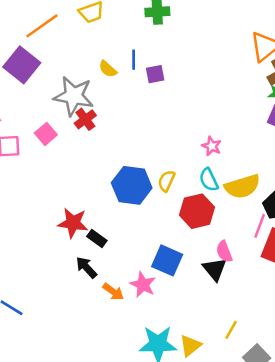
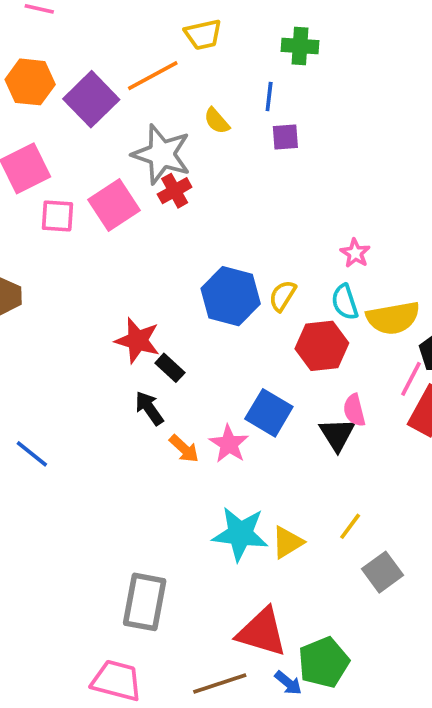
orange line: (42, 26) -> (153, 76), moved
blue line: (134, 60) -> (269, 97), moved
pink square: (46, 134) -> (114, 205), size x1.5

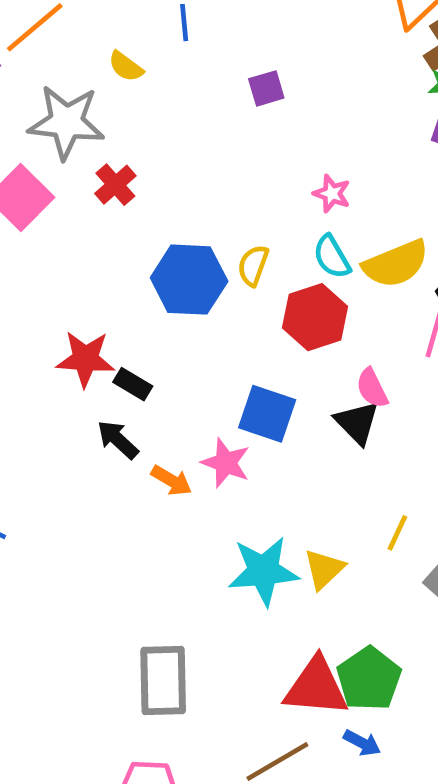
purple square: (285, 137) -> (266, 88), moved
red cross: (175, 191) -> (115, 185), moved
green pentagon: (324, 662) -> (369, 679), moved

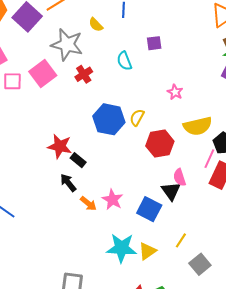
cyan semicircle: (332, 257) -> (124, 61), moved
blue square: (267, 414) -> (149, 209), moved

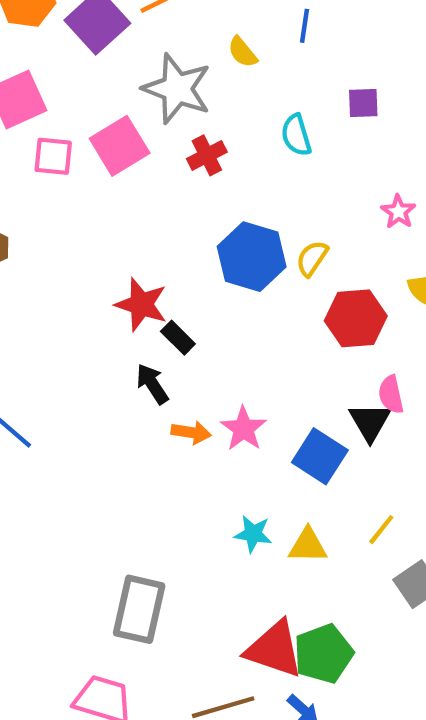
orange arrow: (88, 204) -> (191, 432), turned -36
cyan star: (122, 248) -> (253, 534), size x0.6
yellow triangle: (147, 251) -> (308, 546), turned 30

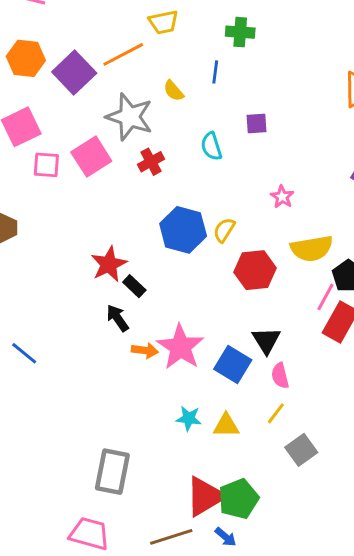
red star: (141, 305) -> (109, 264), turned 30
pink semicircle: (391, 395) -> (280, 376), moved
pink star: (244, 429) -> (180, 347), size x1.5
red triangle: (274, 649) -> (205, 497), turned -48

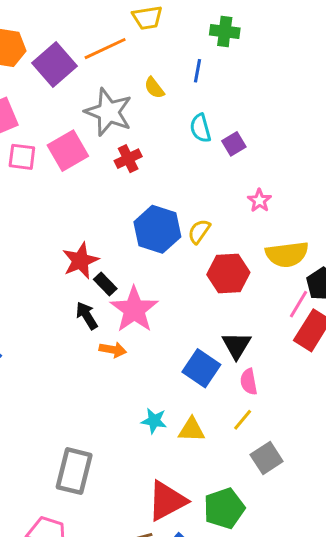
purple square: (257, 123) -> (234, 144), moved, turned -30
cyan semicircle: (211, 146) -> (200, 128), moved
pink star: (180, 347) -> (134, 310), moved
green pentagon: (239, 499) -> (224, 508), moved

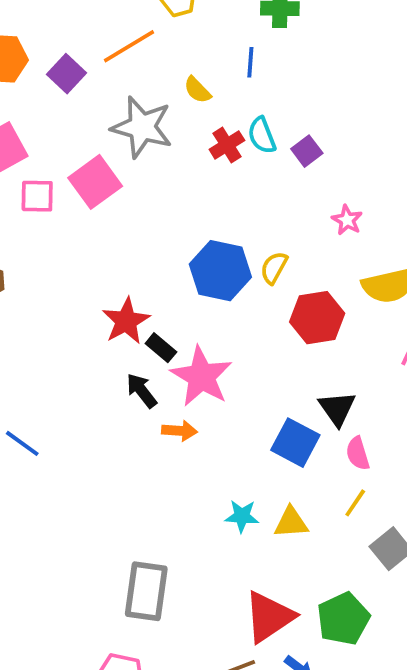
purple square: (55, 65) -> (66, 74), size x0.7
red cross: (128, 159) -> (227, 145), moved

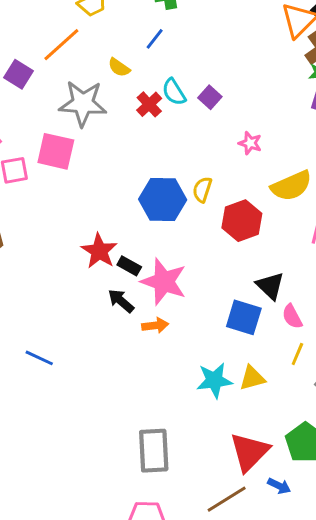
blue line: (250, 62) -> (155, 39), turned 45
pink square: (95, 182) -> (56, 151), turned -30
cyan star: (242, 516) -> (214, 380), size x1.4

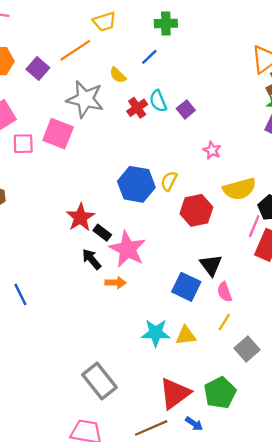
blue line: (39, 358) -> (20, 294), turned 30
gray rectangle: (154, 451) -> (100, 381), turned -44

